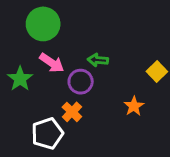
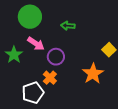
green arrow: (98, 60) -> (68, 26), moved
orange star: (134, 106) -> (93, 74), size x1.5

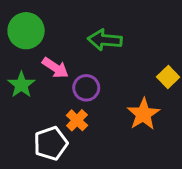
green circle: (30, 17) -> (26, 31), moved
green arrow: (68, 26) -> (105, 40), size x1.5

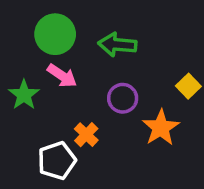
green circle: (26, 31) -> (55, 34), moved
purple circle: (86, 88) -> (123, 98), moved

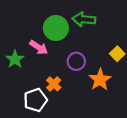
green circle: (55, 34) -> (56, 28), moved
green arrow: (117, 45) -> (84, 19), moved

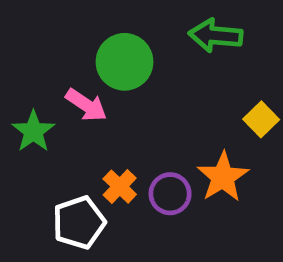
green arrow: (84, 19) -> (216, 35), moved
purple circle: (76, 61) -> (170, 194), moved

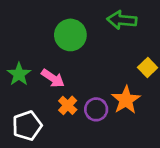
pink arrow: (86, 105) -> (53, 78), moved
white pentagon: (79, 222) -> (27, 126), moved

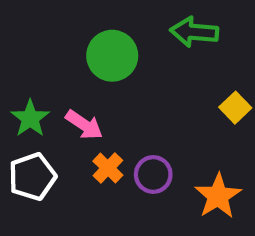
orange star: (126, 100) -> (218, 196), moved
white pentagon: (27, 126) -> (32, 177), moved

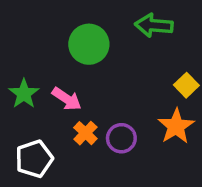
white pentagon: (32, 177) -> (34, 159), moved
orange star: (218, 196) -> (176, 126), moved

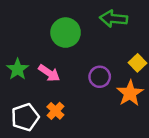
orange cross: (85, 133) -> (55, 111), moved
purple circle: (121, 138) -> (100, 77), moved

